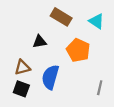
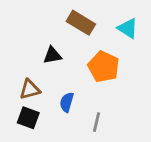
blue semicircle: (50, 77) -> (67, 102), size x0.6
gray line: (100, 88) -> (96, 122), moved

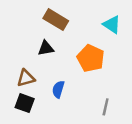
brown rectangle: (81, 23) -> (56, 20), moved
gray line: (96, 122) -> (106, 107), moved

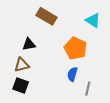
black triangle: (46, 48) -> (29, 44), moved
blue semicircle: (58, 89) -> (72, 74), moved

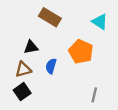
blue semicircle: (72, 74) -> (51, 66), moved
black square: (21, 86) -> (22, 92), turned 35

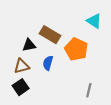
brown rectangle: (50, 17) -> (50, 35), moved

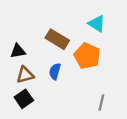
cyan triangle: (94, 21) -> (97, 24), moved
black triangle: (29, 45) -> (18, 51), moved

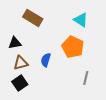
brown rectangle: (57, 39) -> (33, 18), moved
gray line: (101, 102) -> (86, 78), moved

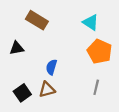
orange pentagon: (73, 47) -> (100, 51), moved
brown triangle: (21, 63) -> (47, 90), moved

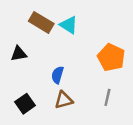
cyan triangle: (91, 22) -> (69, 25), moved
brown triangle: (47, 90) -> (64, 100), moved

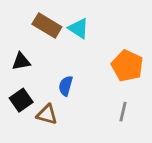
brown triangle: (64, 100) -> (47, 114), moved, turned 30
black square: (25, 104) -> (21, 100), moved

